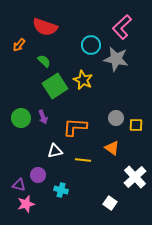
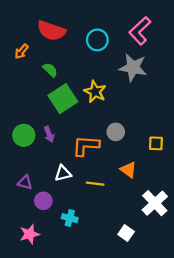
cyan circle: (91, 45) -> (97, 40), moved
gray circle: (116, 118) -> (116, 132), moved
purple triangle: (19, 185) -> (25, 182), moved

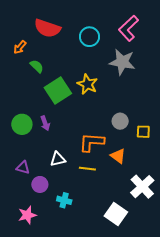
green semicircle: (50, 70) -> (37, 66), moved
gray circle: (116, 132) -> (120, 121), moved
orange L-shape: (86, 146) -> (92, 142), moved
white square: (126, 233) -> (116, 214), size x1.5

